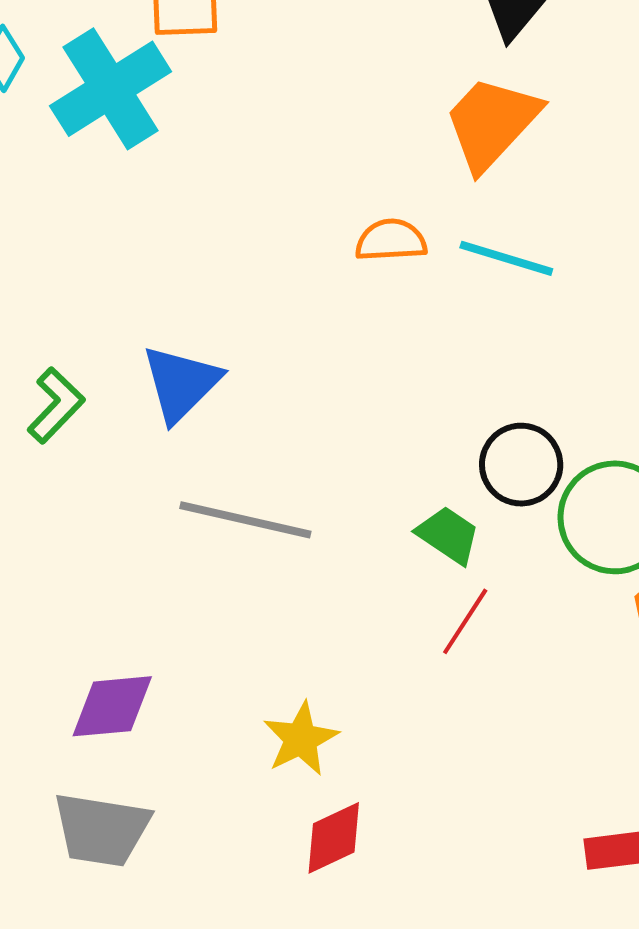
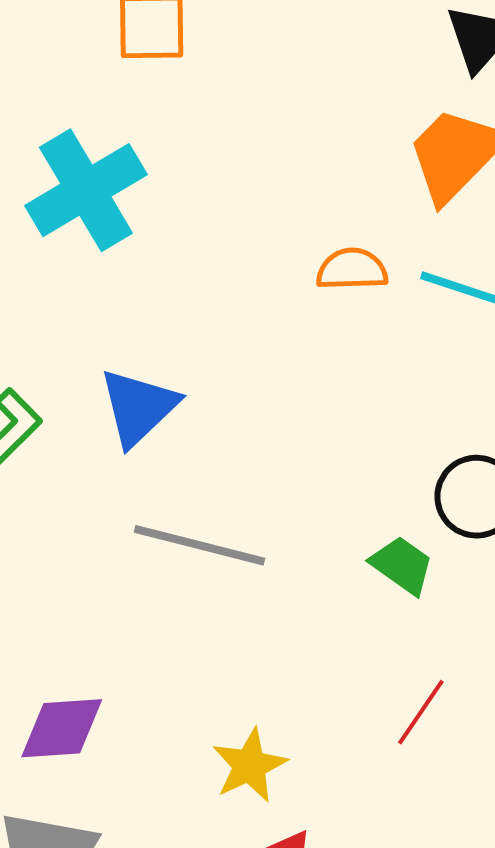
cyan cross: (111, 89) -> (86, 190), moved
red line: (465, 621) -> (421, 712), moved

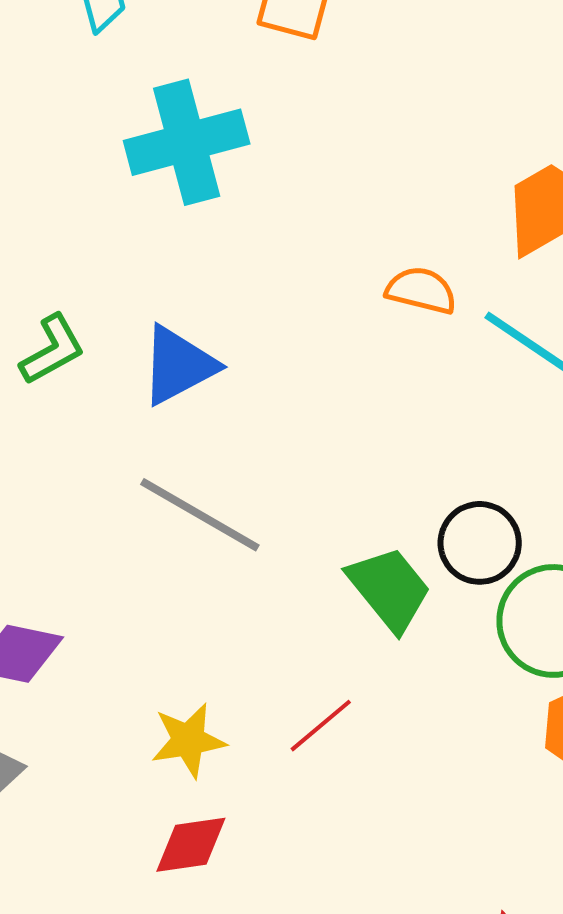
green trapezoid: (402, 565) -> (389, 589), size x1.4
red line: (421, 712) -> (321, 726), moved

